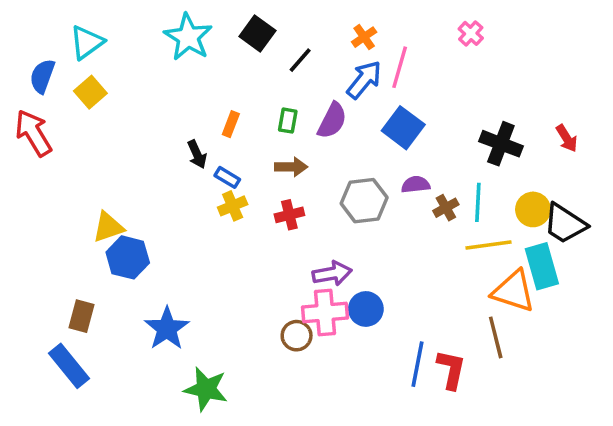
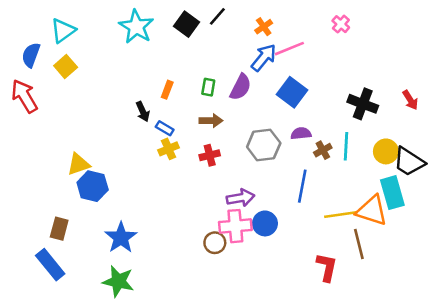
black line: (300, 60) -> (217, 16), moved
pink line: (400, 67) -> (289, 49), turned 52
yellow line: (489, 245) -> (341, 214), moved
blue line: (417, 364) -> (302, 186), moved
green star: (206, 389) -> (118, 281), moved

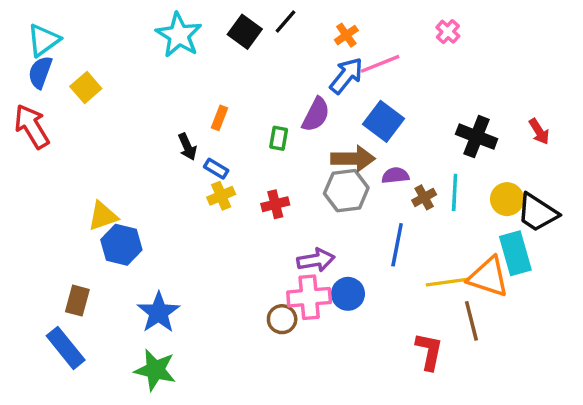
cyan triangle: (63, 31) -> (44, 40), moved
green rectangle: (208, 87) -> (279, 138), moved
brown arrow: (211, 121) -> (353, 159), moved, size x1.4

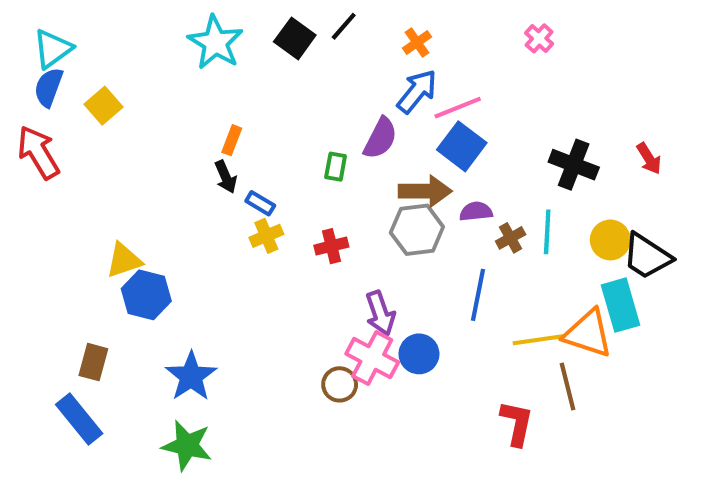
pink line: (380, 64) -> (458, 108), moved
orange rectangle: (219, 118) -> (232, 140), moved
purple arrow: (316, 260) -> (380, 313), turned 81
pink cross: (309, 297) -> (372, 358), turned 33

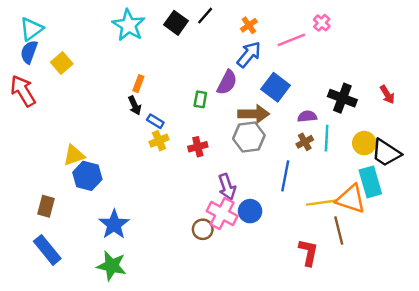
pink line: (458, 108) -> (291, 40), moved
purple semicircle: (476, 211) -> (307, 116), moved
brown rectangle: (93, 362) -> (46, 206), moved

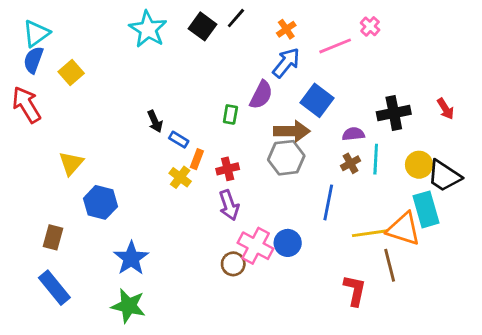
orange rectangle: (138, 84) -> (197, 159), moved
black cross: (342, 98) -> (394, 113), turned -32
yellow cross: (159, 141) -> (180, 177), moved, turned -30
yellow triangle: (74, 155) -> (71, 163), moved, turned -30
purple arrow: (227, 187) -> (229, 205), moved

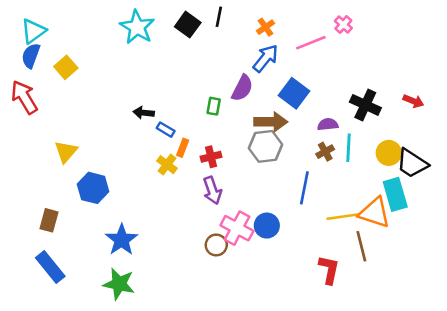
black line: (236, 18) -> (219, 17), turned -30
red arrow: (446, 109) -> (413, 101), turned -36
black cross: (394, 113) -> (365, 105), turned 36
black arrow: (155, 121) -> (144, 113), turned 120

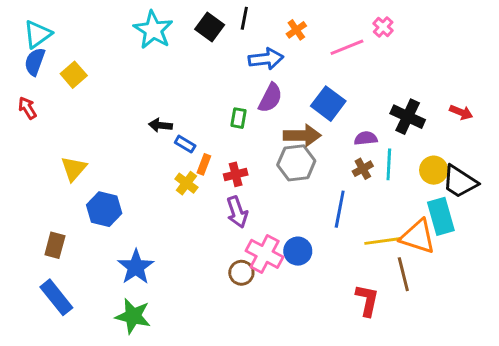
blue arrow: (266, 58) -> (266, 59), moved, turned 44
red arrow: (24, 97) -> (27, 108), size x0.6

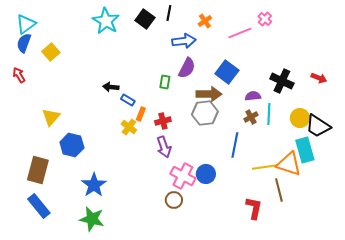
brown rectangle: (55, 245) -> (38, 170), size x1.5
brown circle: (241, 273) -> (174, 200), moved

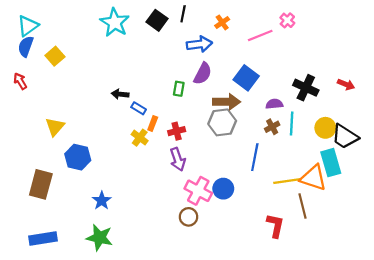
blue star: (94, 185) -> (102, 201), size x0.7
blue rectangle: (39, 206) -> (43, 239), moved, turned -60

